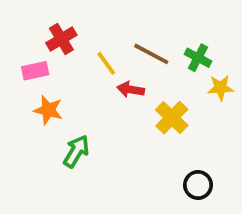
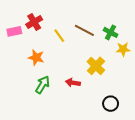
pink rectangle: (35, 71) -> (14, 31), moved
red arrow: (131, 90) -> (73, 83), moved
orange star: (48, 110) -> (36, 58), moved

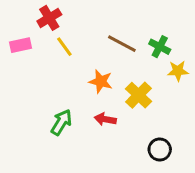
red cross: (34, 22) -> (49, 18), moved
yellow line: (59, 36) -> (64, 47), moved
orange star: (36, 58) -> (101, 81), moved

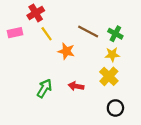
yellow star: (178, 71) -> (112, 54), moved
orange star: (101, 81) -> (66, 51), moved
yellow cross: (139, 95) -> (109, 76), moved

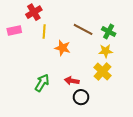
yellow line: (47, 34) -> (44, 31), turned 40
black circle: (115, 108) -> (81, 97), moved

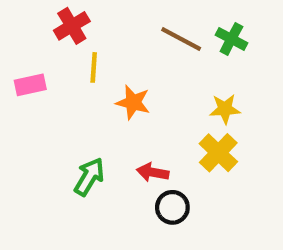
brown line: (83, 29) -> (181, 39), moved
pink rectangle: (14, 30) -> (30, 85), moved
green cross: (109, 31) -> (231, 39), moved

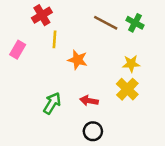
pink rectangle: (30, 85) -> (18, 50), turned -48
black circle: (172, 207) -> (93, 131), moved

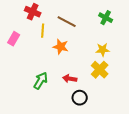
red cross: (42, 15) -> (33, 12), turned -35
brown line: (106, 23) -> (67, 22), moved
black circle: (93, 131) -> (80, 98), moved

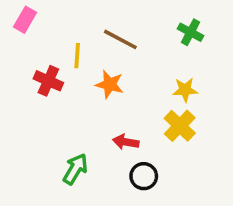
red cross: (33, 12) -> (48, 81), moved
pink rectangle: (14, 39) -> (25, 20), moved
green arrow: (41, 81) -> (75, 169), moved

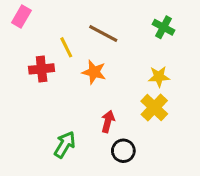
yellow line: (77, 56) -> (66, 47), turned -30
red cross: (48, 81) -> (42, 69), turned -30
red arrow: (126, 142) -> (108, 121), turned 95

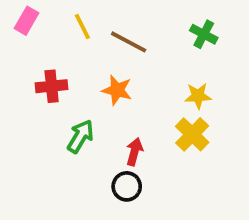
yellow line: (66, 47) -> (82, 26), moved
green arrow: (65, 145) -> (80, 136), moved
black circle: (123, 151) -> (127, 186), moved

